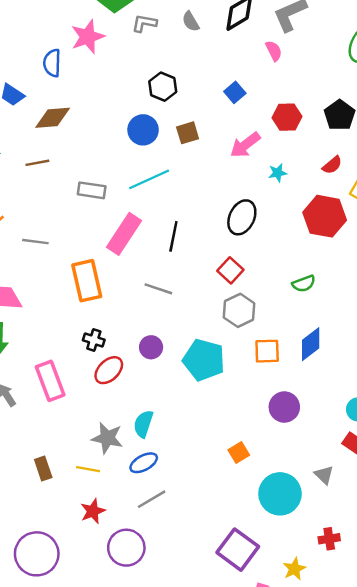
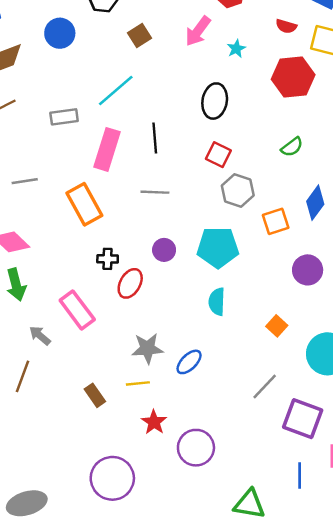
blue circle: (143, 130) -> (60, 33), moved
red semicircle: (332, 165) -> (286, 26), turned 72
cyan semicircle: (143, 424) -> (217, 302), moved
gray line: (152, 499) -> (265, 387), moved

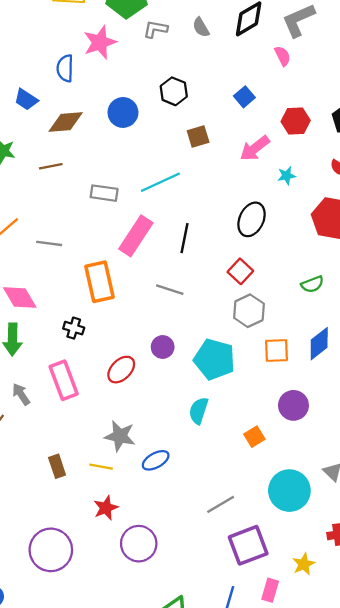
black cross: (108, 259) -> (74, 328), moved
orange square: (277, 326) -> (254, 437), moved
purple square: (303, 419) -> (248, 545), turned 33

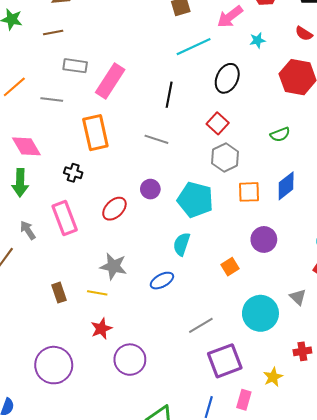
cyan line: (160, 182) -> (194, 47), moved
gray rectangle: (104, 193) -> (75, 66), moved
pink rectangle: (136, 236) -> (110, 81), moved
blue ellipse: (156, 460) -> (162, 281), moved

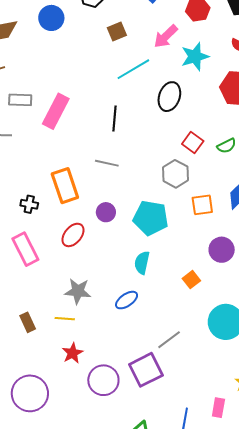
cyan star: (257, 40) -> (195, 57), size x1.8
red square: (218, 123) -> (193, 142), moved
orange rectangle: (95, 133) -> (65, 186), moved
purple square: (225, 361) -> (146, 370), moved

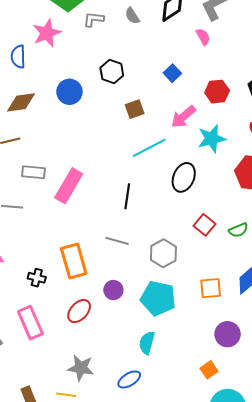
gray hexagon: (175, 174) -> (163, 253), moved
orange square: (191, 280) -> (209, 370), moved

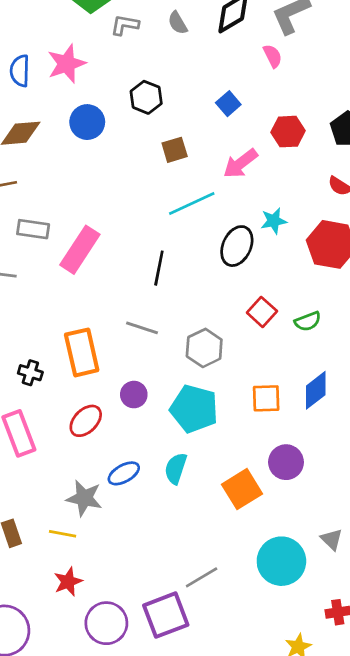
pink star: (47, 33) -> (67, 64), moved
cyan star: (212, 139) -> (274, 221), moved, size x0.7
orange square: (209, 370) -> (242, 489), moved, size x1.6
blue ellipse: (129, 379) -> (124, 473), moved

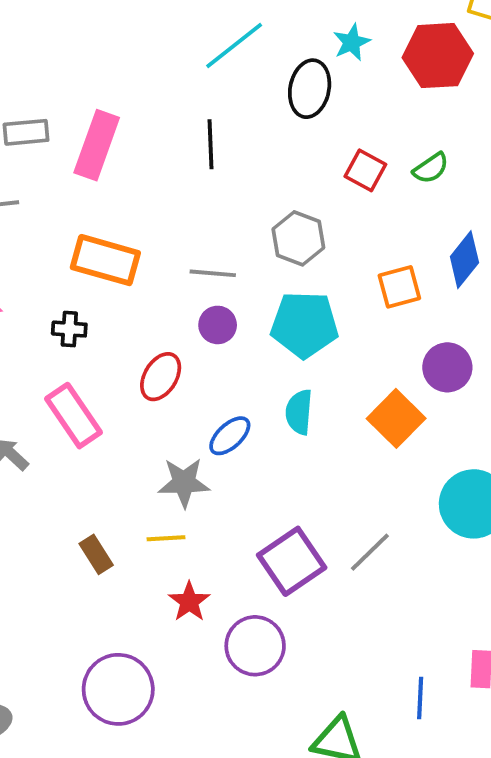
gray line: (142, 328) -> (213, 273), moved
orange rectangle: (82, 352) -> (105, 260), moved, turned -48
purple square: (166, 615) -> (292, 561), moved

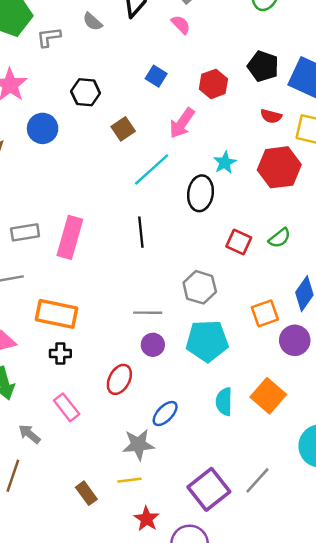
orange rectangle: (105, 260) -> (56, 314), moved
purple circle: (447, 367) -> (295, 340), moved
cyan semicircle: (299, 412) -> (224, 402), moved
pink rectangle: (74, 416) -> (67, 407), size x0.7

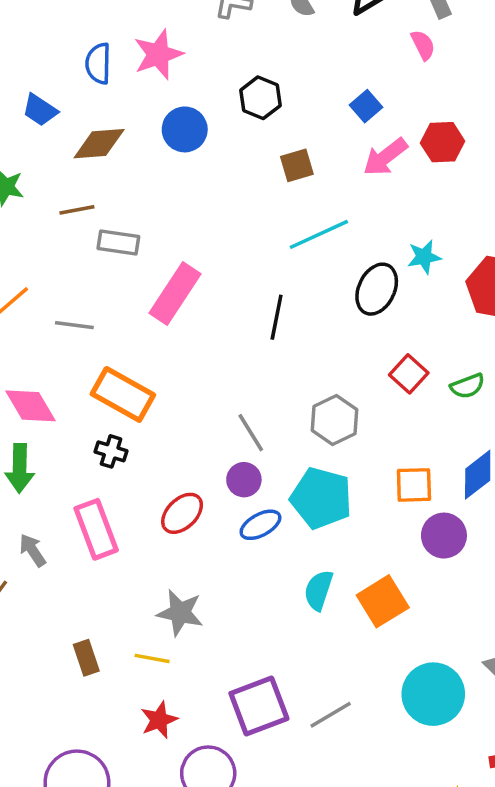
pink arrow: (182, 123) -> (385, 157), moved
gray rectangle: (25, 232) -> (118, 243), moved
gray line: (148, 313) -> (251, 433), turned 40
pink rectangle: (67, 407) -> (96, 529), size x1.4
blue ellipse: (165, 414) -> (260, 525), moved

